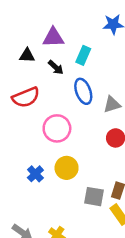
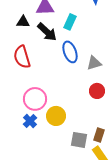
black arrow: (56, 67) -> (47, 32), size x1.5
red semicircle: (26, 97) -> (22, 57), turned 95
pink circle: (57, 128) -> (35, 99), moved

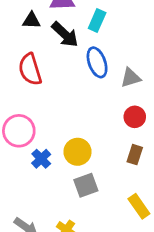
pink circle: (35, 99) -> (19, 131), moved
brown rectangle: (99, 135) -> (135, 155), moved
gray square: (79, 140) -> (86, 185), moved, turned -30

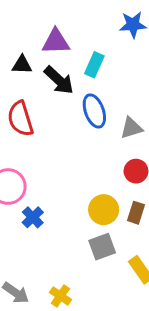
yellow circle: (78, 152) -> (104, 210), moved
gray square: (86, 185) -> (102, 247), moved

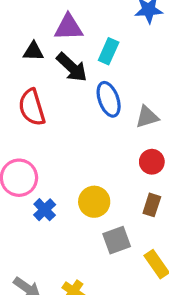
yellow circle: (104, 210) -> (94, 202), moved

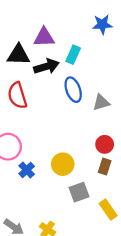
black triangle: (33, 51) -> (18, 55), size x1.5
black arrow: (72, 67) -> (46, 66), turned -60
red circle: (152, 162) -> (105, 144), moved

